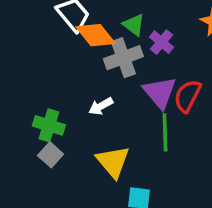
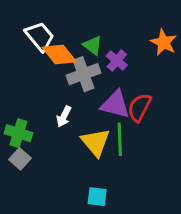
purple triangle: (160, 92) -> (115, 104), turned -36
white arrow: (101, 106) -> (64, 117), turned -35
yellow triangle: (113, 162) -> (96, 142), moved

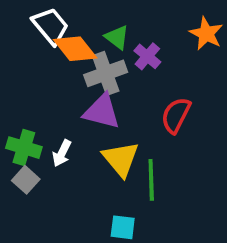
purple triangle: (115, 104) -> (102, 111), moved
white arrow: (64, 117) -> (62, 153), moved
green line: (120, 139) -> (151, 180), moved

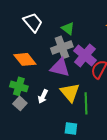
orange diamond: (75, 49) -> (25, 59), moved
purple cross: (147, 56) -> (85, 55), moved, size x1.6
white arrow: (62, 153) -> (43, 96), moved

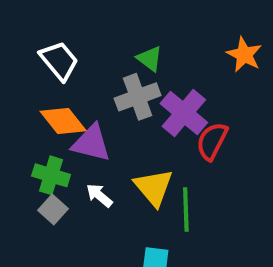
white trapezoid: (33, 22) -> (59, 61), moved
purple triangle: (60, 67) -> (91, 143), moved
white arrow: (43, 96) -> (99, 195), turned 104

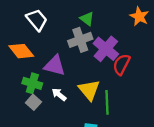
orange diamond: (63, 121) -> (21, 51), moved

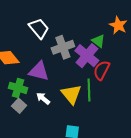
green triangle: (87, 19) -> (98, 41), moved
white trapezoid: (37, 20) -> (39, 28), moved
green line: (107, 102) -> (89, 90), moved

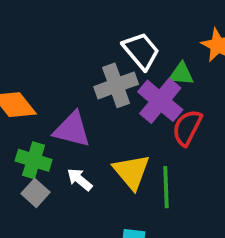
white trapezoid: (39, 28) -> (141, 51), moved
green triangle: (98, 41) -> (181, 74), turned -32
green line: (89, 90) -> (166, 187), moved

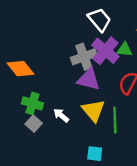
white trapezoid: (141, 51) -> (99, 20), moved
purple cross: (160, 101) -> (105, 51), moved
purple triangle: (72, 130) -> (89, 79), moved

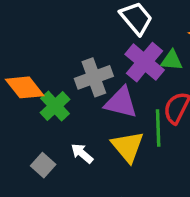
gray cross: (84, 57) -> (94, 77), moved
green cross: (32, 103) -> (55, 106), moved, turned 30
green line: (115, 120) -> (158, 128), moved

